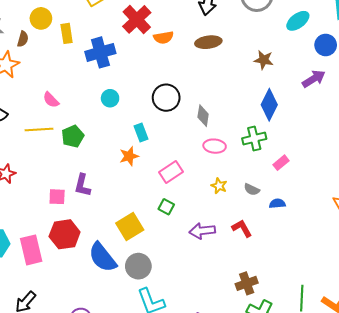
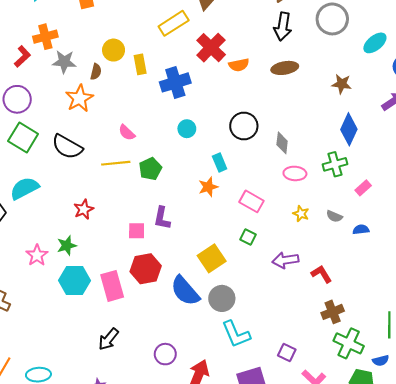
pink rectangle: (171, 172) -> (252, 201), turned 65
red L-shape: (242, 228) -> (321, 274), moved

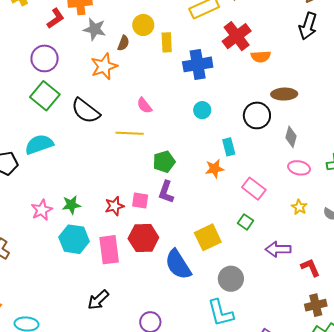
brown ellipse: (285, 68) -> (284, 94), moved
green pentagon: (150, 169) -> (164, 162), moved
red star: (84, 209) -> (114, 206), moved
gray circle: (222, 298) -> (231, 279), moved

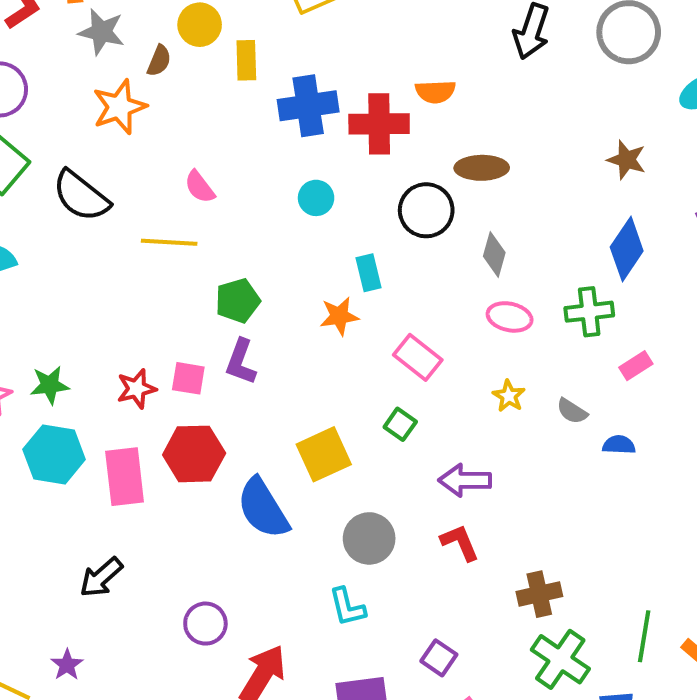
red cross: (237, 36) -> (379, 124), moved, turned 36
red L-shape: (310, 267) -> (460, 543), moved
cyan L-shape: (221, 313) -> (347, 607), size x0.7

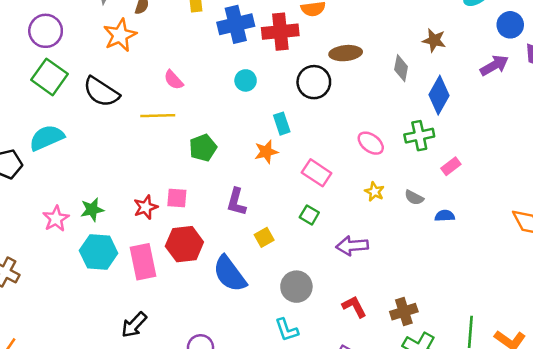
gray diamond: (494, 254) -> (401, 68), moved
pink ellipse: (510, 317) -> (371, 143), turned 30
purple L-shape: (241, 362) -> (236, 202), moved
yellow square: (324, 454) -> (264, 237), size x0.6
red L-shape: (460, 543) -> (354, 307), moved

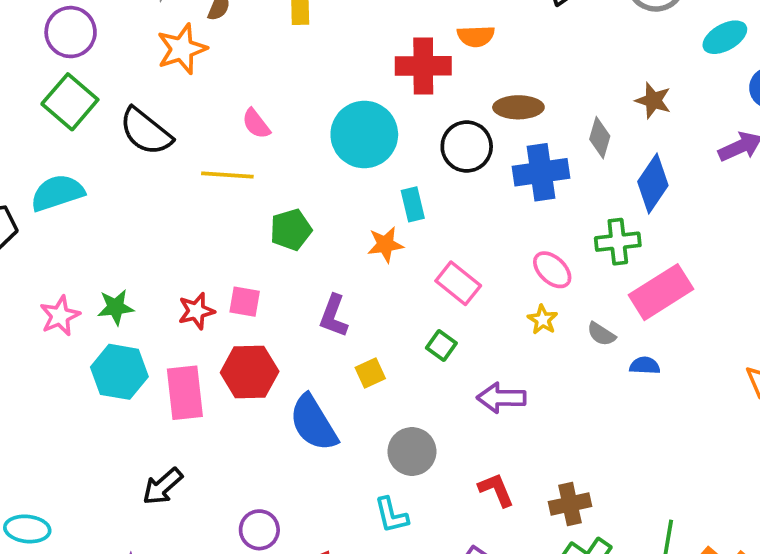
blue cross: (236, 24) -> (541, 172), moved
cyan circle: (246, 80) -> (364, 134), size x2.0
pink ellipse: (371, 143) -> (552, 270), moved
pink rectangle: (451, 166) -> (661, 292), size x2.0

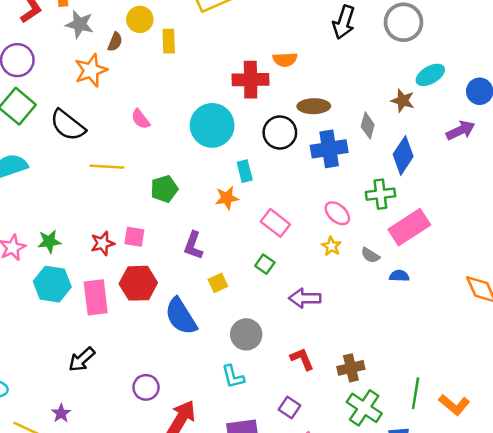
cyan ellipse: (725, 37) -> (430, 75), moved
yellow line: (227, 175) -> (107, 167), moved

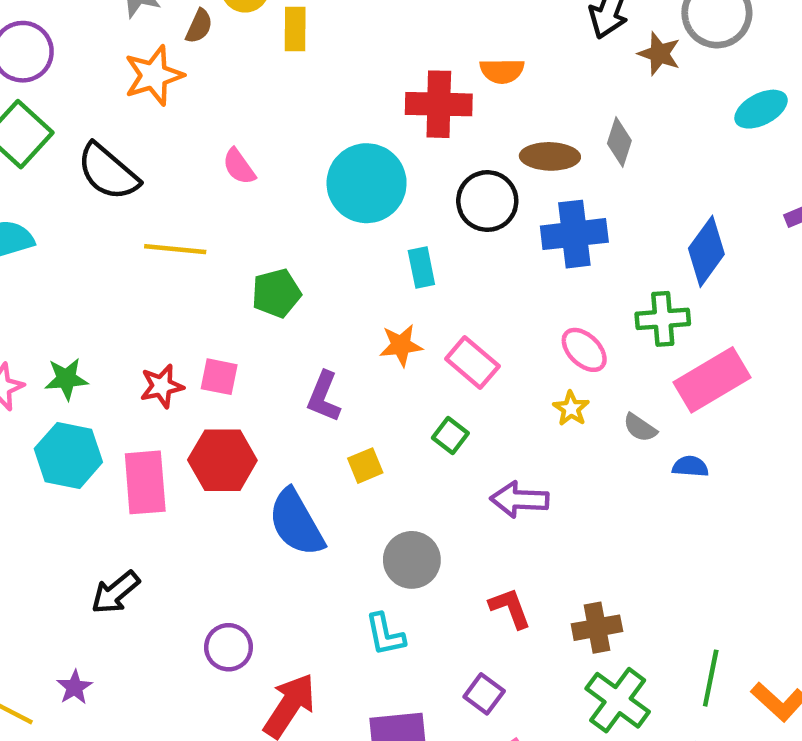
brown star: (403, 101) -> (659, 54), moved
gray diamond: (368, 126) -> (619, 142), moved
orange star: (227, 198) -> (401, 345), moved

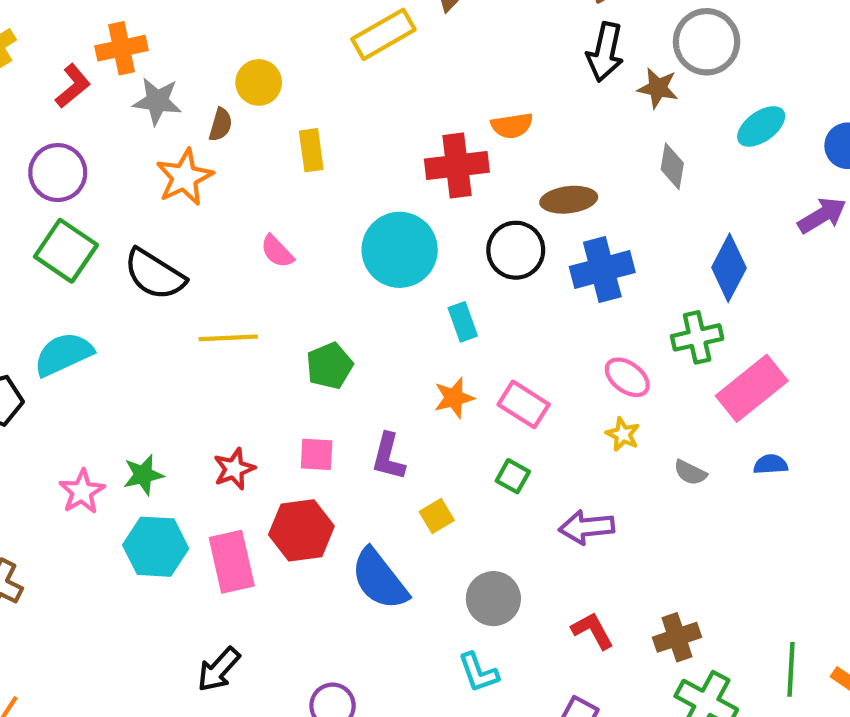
yellow rectangle: (295, 29) -> (311, 150), moved
gray diamond: (619, 142) -> (672, 166), moved
pink square: (219, 377) -> (317, 454), moved
gray semicircle: (640, 428) -> (690, 473), moved
blue semicircle: (690, 466) -> (771, 464), moved

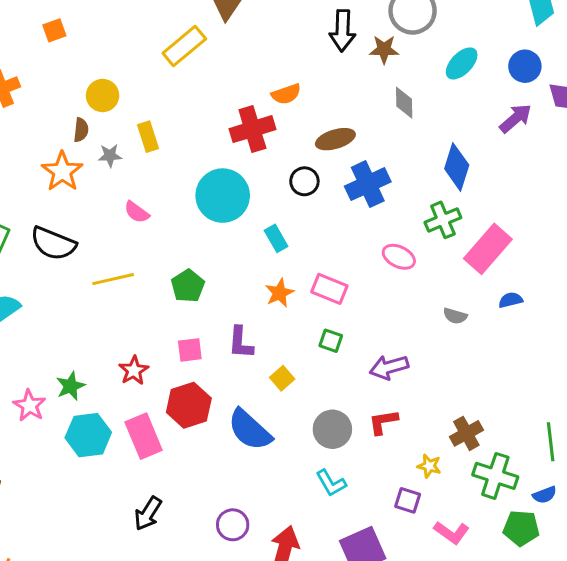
gray star: (157, 101) -> (110, 155), moved, size x0.7
black circle: (516, 250) -> (304, 181), size x0.7
yellow star: (623, 434) -> (429, 466), moved
red L-shape: (593, 631) -> (383, 422), moved, turned -60

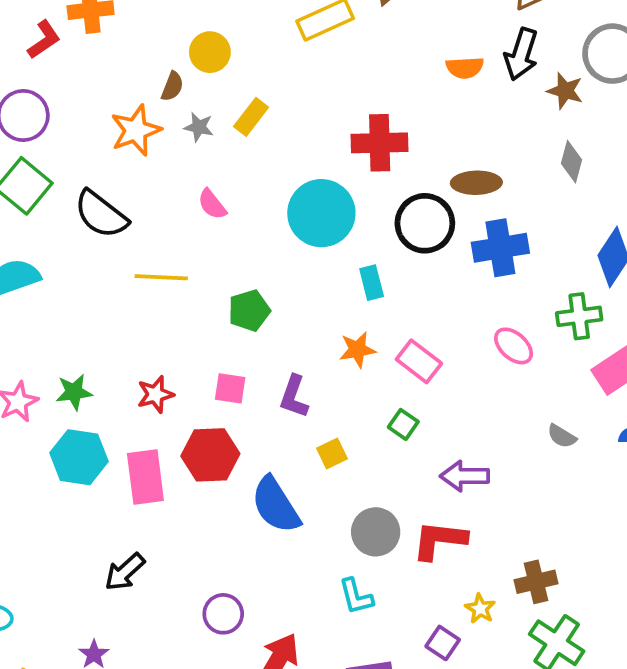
orange semicircle: (286, 94) -> (465, 68), moved
yellow rectangle: (148, 137) -> (251, 117), turned 40
black circle: (304, 181) -> (425, 223), size x1.6
red L-shape: (383, 422) -> (439, 540), size x1.4

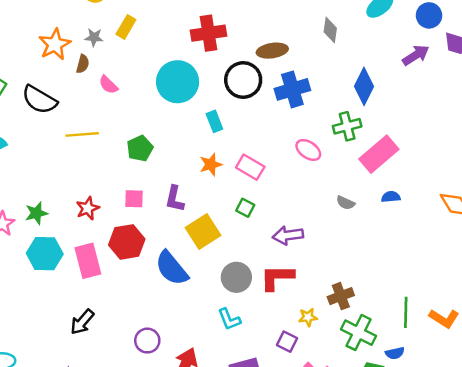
brown semicircle: (172, 86) -> (83, 64), moved
yellow square: (332, 454) -> (203, 232), size x1.8
yellow star: (480, 609) -> (308, 317), turned -30

